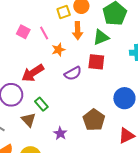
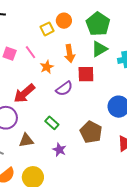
orange arrow: (78, 31) -> (70, 53), moved
green triangle: (101, 37) -> (99, 49), moved
green rectangle: (41, 104) -> (52, 123), moved
brown triangle: (29, 120) -> (26, 140), turned -49

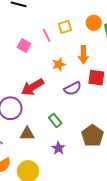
orange circle: (64, 21) -> (94, 23), moved
pink line: (31, 52) -> (47, 35), moved

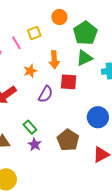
orange circle: (94, 23) -> (59, 17), moved
purple semicircle: (73, 89) -> (46, 94), turned -30
purple star: (58, 148) -> (35, 144), moved

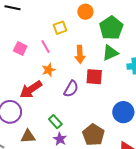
pink line: (16, 43) -> (45, 47), moved
orange star: (30, 71) -> (49, 70), moved

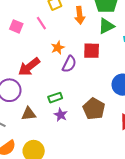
orange arrow: (80, 54) -> (80, 15), moved
orange star: (49, 70) -> (58, 48), moved
green rectangle: (55, 122) -> (55, 98), turned -64

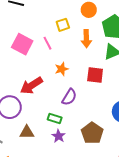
pink square: (16, 26) -> (22, 44), size x1.5
purple semicircle: (69, 64) -> (69, 97), moved
green rectangle: (55, 98) -> (55, 119), turned 32

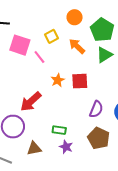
orange arrow: (86, 39) -> (77, 46), turned 144
pink square: (22, 44) -> (20, 45), moved
red square: (95, 75) -> (80, 81), moved
purple semicircle: (69, 97) -> (96, 109), moved

